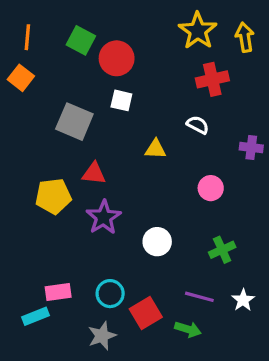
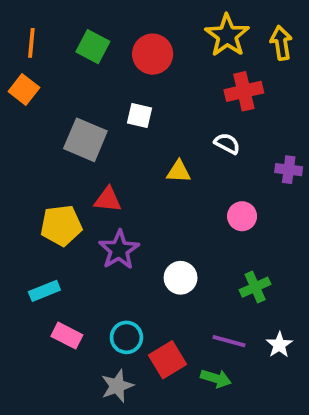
red circle: (117, 58) -> (153, 54), moved
pink rectangle: (58, 292) -> (67, 336), turned 35
cyan rectangle: (35, 316) -> (44, 291), moved

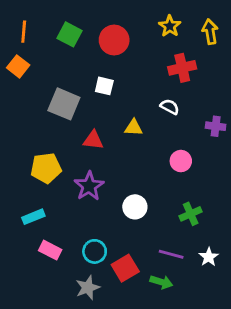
yellow star: (227, 35) -> (170, 26), size x0.7
red triangle: (108, 199) -> (93, 140), moved

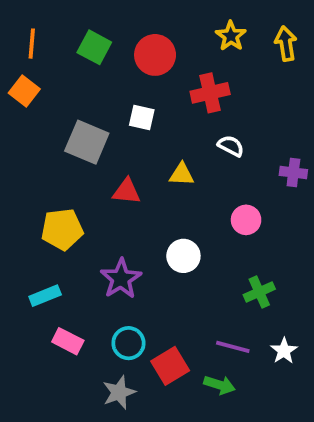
red cross: (182, 68) -> (210, 93), moved
purple star: (89, 186) -> (121, 279), moved
white circle: (135, 207) -> (183, 256), moved

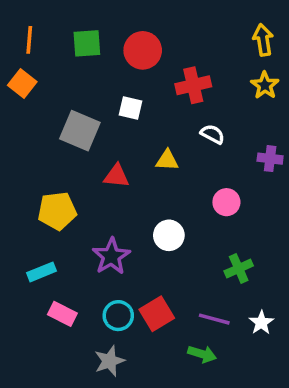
yellow star: (231, 36) -> (265, 85), moved
green square: (94, 47) -> (87, 43), turned -32
red square: (170, 366) -> (157, 314), moved

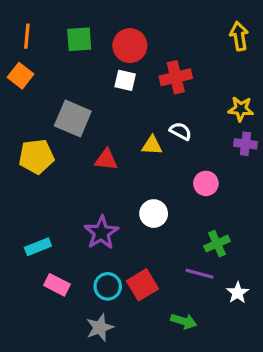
yellow star: (265, 85) -> (241, 109), moved, turned -30
white square: (130, 108) -> (125, 80), moved
white semicircle: (212, 134) -> (181, 131), moved
yellow pentagon: (57, 211) -> (36, 156), moved
purple line: (214, 319) -> (200, 274), moved

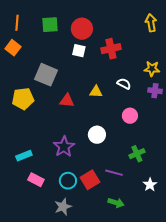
white semicircle: (181, 131) -> (124, 84), moved
purple line: (200, 274) -> (114, 173), moved

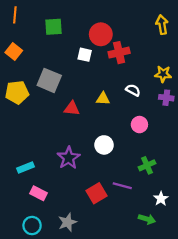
orange line: (17, 23) -> (15, 15), moved
red circle: (82, 29) -> (101, 34), moved
yellow pentagon: (23, 99) -> (17, 92), moved
cyan circle: (68, 181) -> (32, 226), moved
green arrow: (116, 203) -> (147, 219), moved

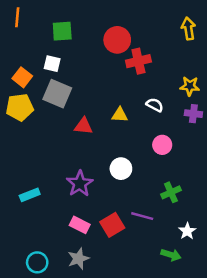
orange square: (14, 51) -> (22, 77), moved
white square: (85, 55) -> (52, 64), moved
pink rectangle: (38, 193) -> (80, 225), moved

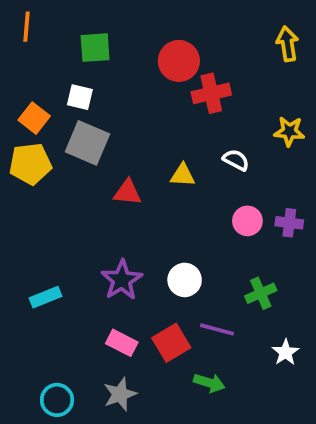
purple cross: (193, 114) -> (289, 223), moved
white circle: (121, 169) -> (185, 280), moved
green arrow: (171, 255) -> (209, 383), moved

